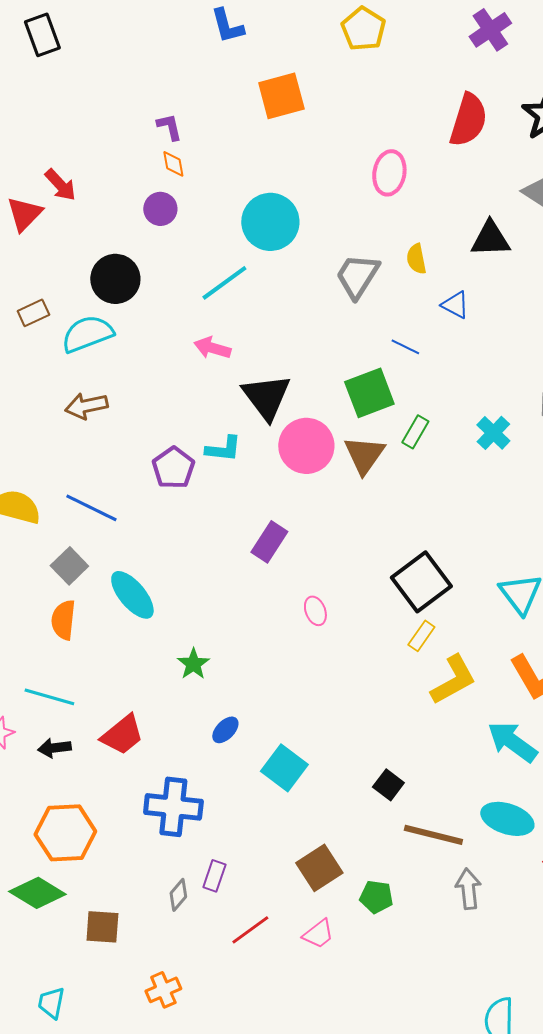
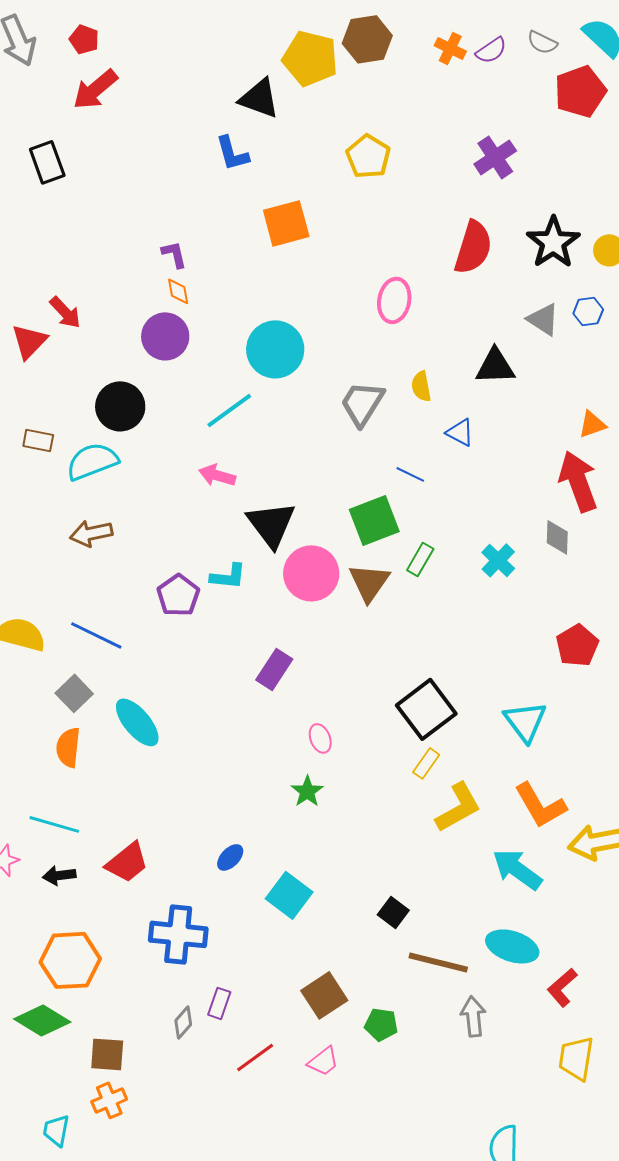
purple circle: (160, 209) -> (165, 336), size x1.4
brown rectangle: (33, 313) -> (38, 440), turned 36
green star: (193, 664) -> (307, 791), moved
orange cross: (163, 990) -> (109, 1100), moved

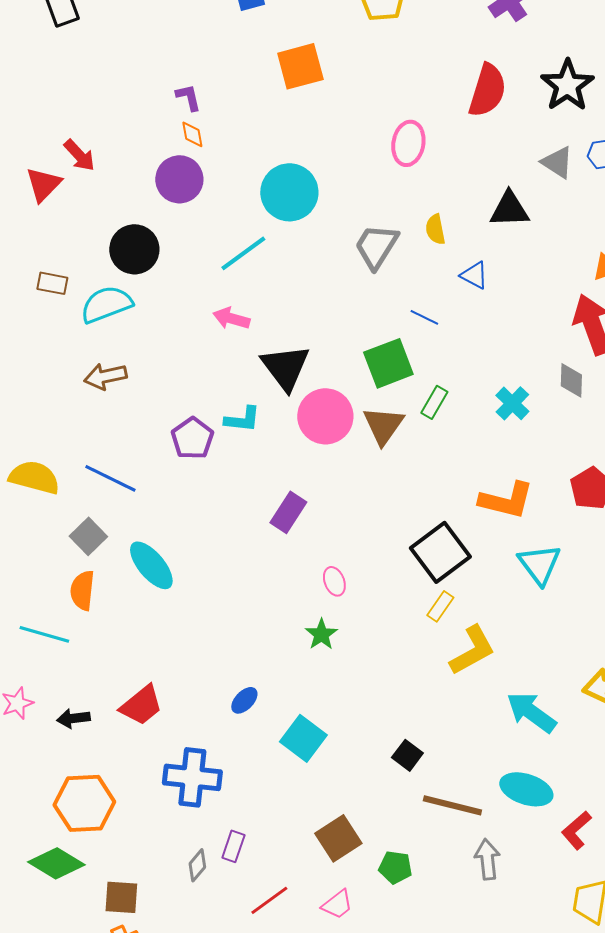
orange L-shape: (540, 805) -> (506, 500), moved, turned -46
cyan line: (54, 824) -> (44, 634), moved

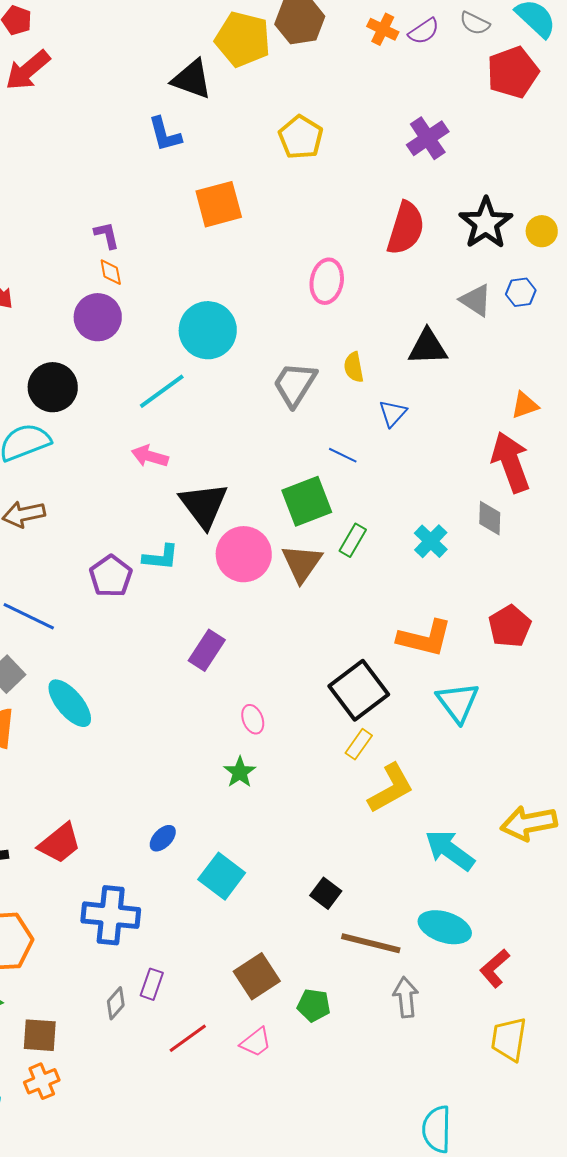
blue triangle: (474, 275) -> (393, 413), turned 44

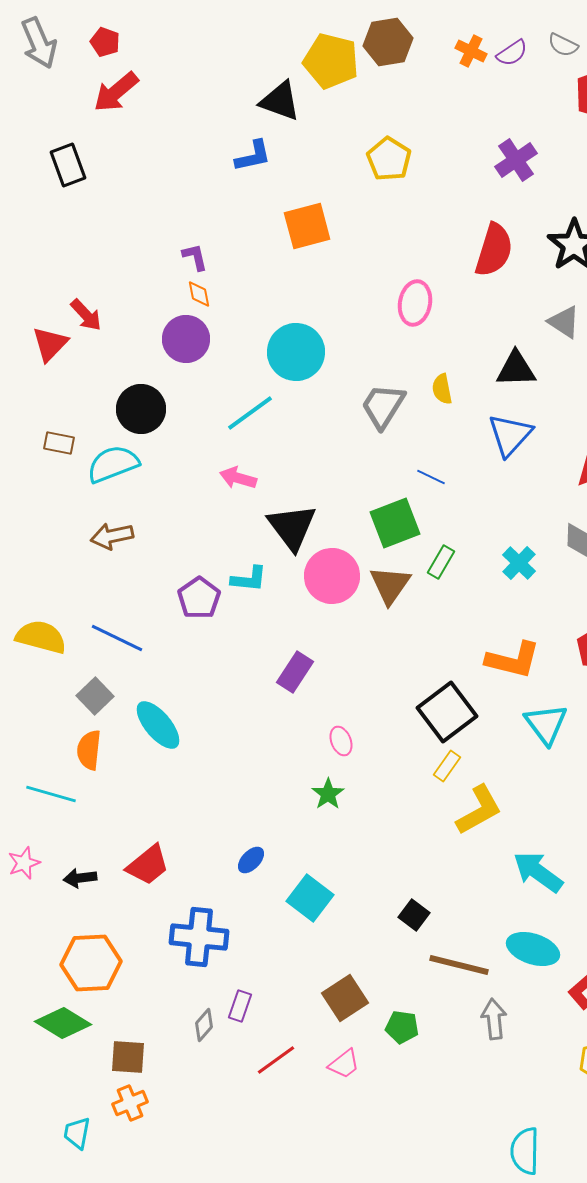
blue L-shape: (165, 134) -> (253, 156), turned -87
blue triangle: (393, 413) -> (510, 435), moved, size x1.6

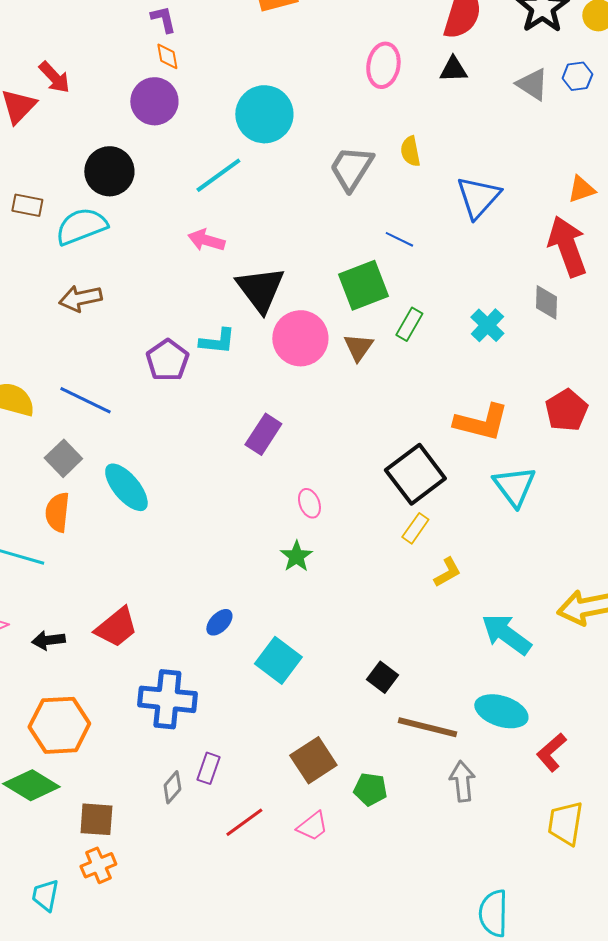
black triangle: (516, 369) -> (453, 69), moved, size x0.7
brown triangle: (390, 585) -> (358, 347), size x0.7
yellow L-shape: (479, 810) -> (447, 572), size x0.6

